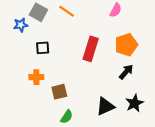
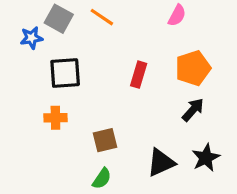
black square: (43, 48) -> (65, 73), size x1.5
red rectangle: (91, 49) -> (139, 75), size x0.7
brown square: (59, 92) -> (105, 140), moved

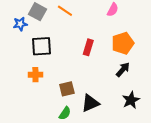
black triangle: (161, 163) -> (90, 103), moved

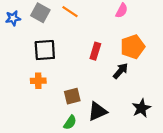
blue star: (20, 24) -> (13, 18), moved
black arrow: (123, 70) -> (121, 71), moved

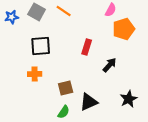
orange pentagon: (133, 47) -> (124, 29), moved

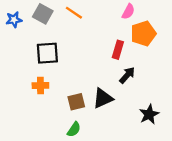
red rectangle: (87, 47) -> (118, 50), moved
black triangle: (89, 102) -> (103, 98), moved

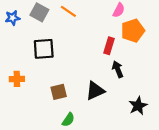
black arrow: (127, 75) -> (118, 69), turned -63
orange cross: (40, 86) -> (17, 79), moved
brown square: (76, 102) -> (59, 92), moved

